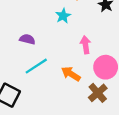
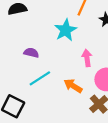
cyan star: (63, 16) -> (66, 30), size x1.5

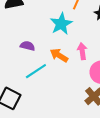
orange arrow: (73, 86) -> (59, 55), moved

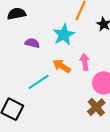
purple semicircle: (27, 46) -> (32, 43), moved

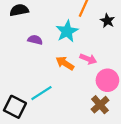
pink arrow: (85, 62) -> (88, 59), turned 119
cyan line: (39, 82) -> (41, 93), moved

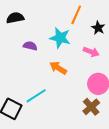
cyan star: (67, 31) -> (60, 38), turned -30
pink arrow: (88, 59) -> (91, 52), moved

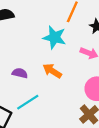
purple semicircle: (30, 46) -> (20, 73), moved

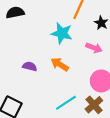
cyan line: (28, 102) -> (66, 103), moved

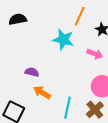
orange arrow: (60, 64) -> (42, 92), moved
cyan line: (66, 103) -> (67, 108), turned -45

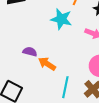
orange arrow: (42, 92) -> (47, 64), moved

